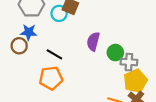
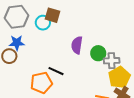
black line: (54, 54) -> (56, 71), moved

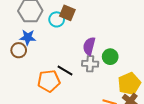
gray cross: (112, 61) -> (90, 64), moved

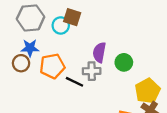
gray cross: (90, 64) -> (92, 71), moved
orange pentagon: (49, 81) -> (52, 66), moved

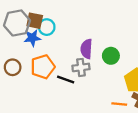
brown square: (72, 17) -> (35, 21), moved
blue star: (30, 48) -> (32, 38), moved

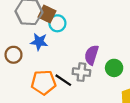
blue star: (32, 38) -> (39, 42), moved
orange pentagon: (43, 67) -> (43, 82), moved

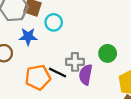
cyan circle: (57, 23) -> (54, 22), moved
purple semicircle: (92, 55) -> (86, 75), moved

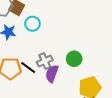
gray cross: (75, 62) -> (45, 61), turned -35

